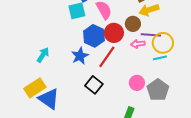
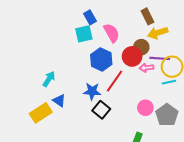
red circle: (114, 33) -> (132, 56), moved
blue star: (80, 56) -> (92, 91), moved, turned 30
blue triangle: (49, 99) -> (59, 101), moved, size x0.6

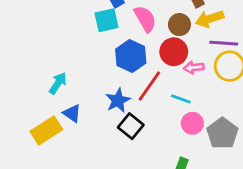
brown circle: (141, 47) -> (179, 25), moved
purple line: (160, 58) -> (224, 43), moved
cyan line: (169, 82) -> (181, 99), moved, turned 32
blue star: (92, 91) -> (118, 100), turned -30

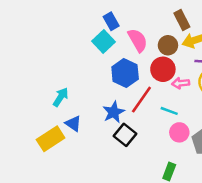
cyan square: (106, 20) -> (104, 41), turned -30

